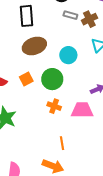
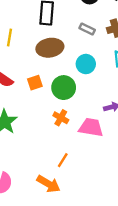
gray rectangle: (70, 15) -> (87, 29), moved
orange line: (62, 143) -> (63, 160), turned 32

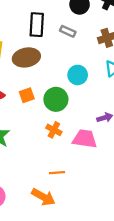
gray rectangle: (87, 29) -> (68, 31), moved
brown ellipse: (50, 48) -> (26, 57), moved
orange line: (63, 160) -> (57, 173), turned 56

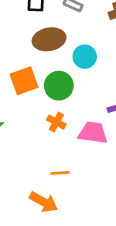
brown ellipse: (26, 57) -> (49, 39), moved
orange square: (27, 95) -> (24, 81), size x1.5

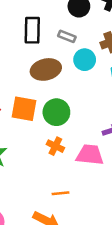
cyan circle: (85, 57) -> (85, 60), moved
orange square: (24, 81) -> (24, 109), turned 32

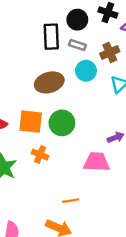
black rectangle: (32, 30) -> (51, 37), moved
gray rectangle: (67, 36) -> (77, 45), moved
orange cross: (55, 146) -> (40, 155), moved

